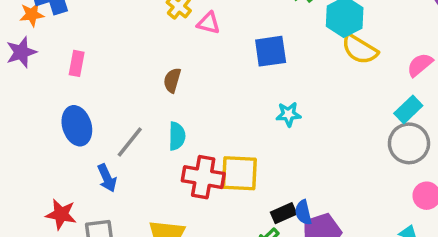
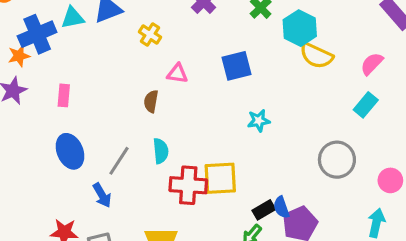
pink triangle: (209, 23) -> (177, 74), moved
gray circle: (409, 143) -> (337, 160), moved

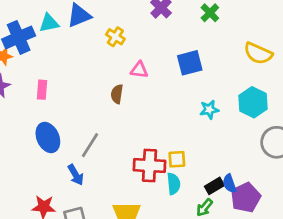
cyan hexagon: (300, 28) -> (253, 102), moved
cyan semicircle: (161, 151) -> (174, 184), moved
yellow square: (220, 178) -> (177, 159), size x0.6

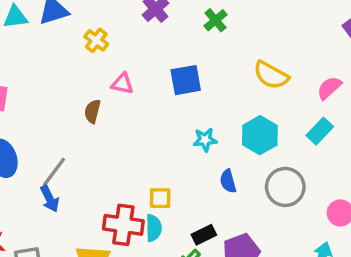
red cross: (149, 166) -> (123, 225), moved
blue arrow: (76, 175) -> (50, 199), moved
blue semicircle: (229, 184) -> (228, 181), moved

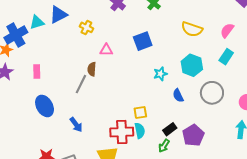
gray line: (54, 172) -> (81, 84), moved

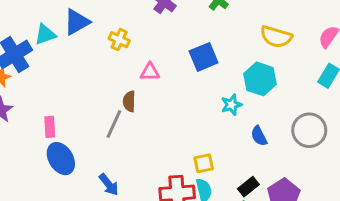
cyan hexagon: (192, 65) -> (260, 79), moved
pink rectangle: (37, 71) -> (50, 127), moved

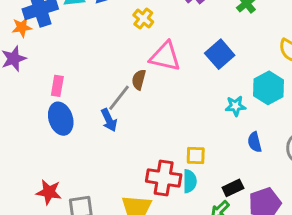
blue square: (204, 57) -> (220, 54), turned -32
pink triangle: (150, 72) -> (165, 56), size x1.6
blue arrow: (109, 185) -> (109, 120), moved

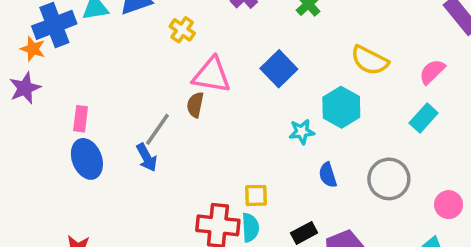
orange star: (22, 27) -> (33, 49), turned 30
brown semicircle: (139, 80) -> (195, 105), moved

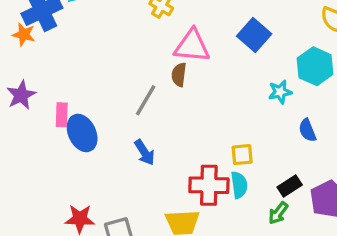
purple star: (25, 88) -> (21, 95), moved
pink rectangle: (81, 119) -> (62, 115), moved
blue arrow: (147, 157) -> (145, 152), moved

